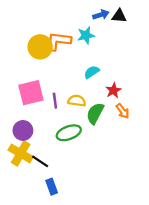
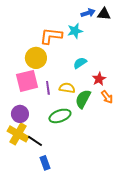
yellow circle: (40, 47) -> (36, 58), moved

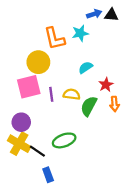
orange L-shape: (51, 36) -> (54, 39), turned -110
orange arrow: (107, 97) -> (115, 104), turned 32
green ellipse: (60, 116) -> (64, 140), moved

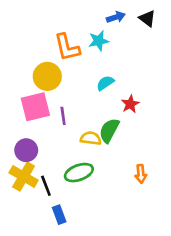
black triangle: (111, 15) -> (147, 18), moved, turned 32
yellow semicircle: (72, 94) -> (91, 138), moved
orange arrow: (115, 104) -> (141, 174), moved
black line: (37, 151) -> (46, 186), turned 35

